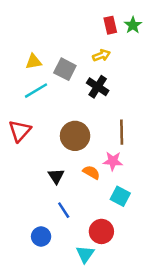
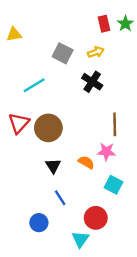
yellow triangle: (34, 62) -> (14, 34), moved
gray square: (65, 69) -> (63, 53), moved
brown circle: (75, 136) -> (48, 128), moved

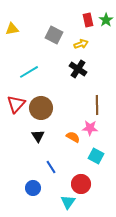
gray square: (63, 53) -> (54, 35), moved
black triangle: (53, 166) -> (38, 136), moved

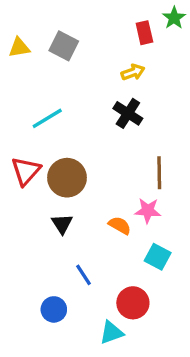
green star: (106, 20) -> (174, 18), moved
gray square: (54, 35) -> (64, 46), moved
cyan triangle: (68, 202) -> (111, 333), turned 35

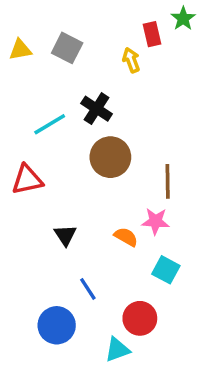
yellow arrow: (133, 72) -> (131, 60), moved, turned -90
black cross: (128, 113) -> (97, 109), moved
red triangle: (26, 171) -> (27, 180), turned 36
brown circle: (67, 178) -> (110, 157), moved
blue circle: (54, 309) -> (57, 325), size x1.4

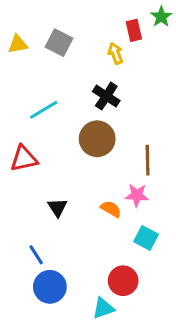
black cross: (97, 109) -> (106, 96), moved
blue line: (88, 289) -> (36, 255), moved

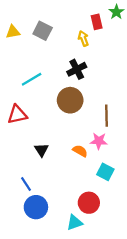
black cross: (106, 96) -> (77, 69), turned 30

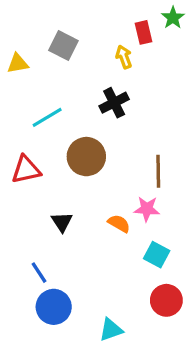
yellow triangle: (13, 32) -> (18, 63), moved
brown circle: (70, 100) -> (86, 157), moved
red circle: (89, 203) -> (166, 300), moved

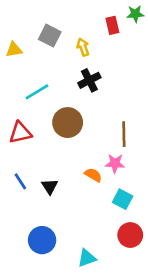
green star: (173, 18) -> (135, 14), turned 30
yellow arrow: (124, 57) -> (83, 47), moved
black triangle: (62, 222) -> (50, 186), moved
blue line: (39, 273) -> (20, 181), moved

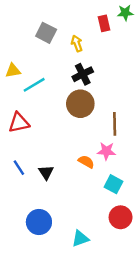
yellow triangle: (14, 50) -> (13, 71), moved
brown circle: (68, 123) -> (80, 104), moved

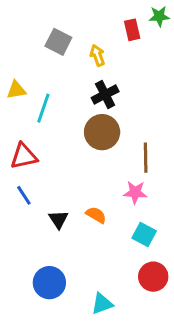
cyan line: (34, 85) -> (43, 108), turned -40
orange semicircle: (86, 162) -> (96, 215), moved
blue line: (19, 168) -> (24, 195), moved

